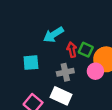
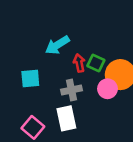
white rectangle: (61, 96) -> (66, 118), turned 54

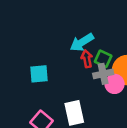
cyan arrow: (57, 45) -> (82, 42), moved
gray cross: (71, 90) -> (103, 74), moved

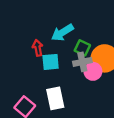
red arrow: (87, 59) -> (38, 48), moved
cyan square: (39, 74) -> (51, 62), moved

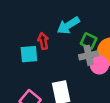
cyan square: (51, 62) -> (29, 54), moved

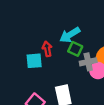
green square: (89, 41) -> (75, 49), moved

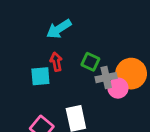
cyan arrow: (70, 35) -> (59, 29), moved

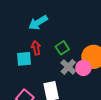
green square: (90, 62) -> (62, 48), turned 32
gray cross: (106, 78) -> (68, 67), moved, turned -35

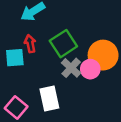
green square: (62, 48) -> (63, 44), size x1.5

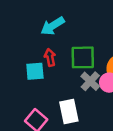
green square: (63, 44) -> (83, 57), turned 32

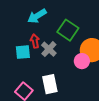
green square: (83, 57) -> (68, 30), moved, turned 35
gray cross: (90, 81) -> (49, 49), moved

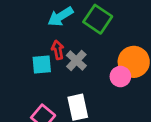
green square: (68, 30) -> (98, 19), moved

